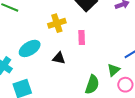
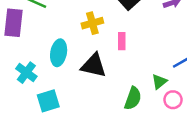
cyan ellipse: (30, 48) -> (59, 53), turned -50
black triangle: (59, 58) -> (94, 65), size x1.6

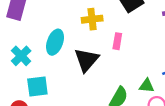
black triangle: (94, 65) -> (86, 60), turned 48
green triangle: (159, 82) -> (147, 86), turned 35

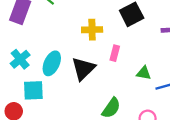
cyan ellipse: (55, 42) -> (52, 63), moved
green triangle: (147, 86) -> (144, 73), moved

